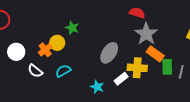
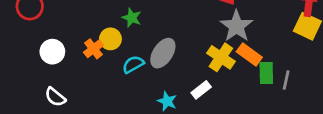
gray ellipse: (109, 53) -> (163, 53), moved
yellow cross: (137, 68) -> (221, 57), moved, turned 30
white semicircle: (35, 71) -> (55, 97), moved
cyan semicircle: (63, 71) -> (133, 64), moved

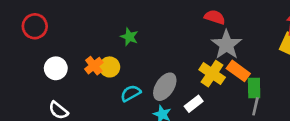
yellow circle: (110, 39) -> (110, 67), moved
gray ellipse: (163, 53) -> (165, 87), moved
cyan semicircle: (133, 64) -> (131, 93), moved
gray line: (286, 80) -> (255, 106), moved

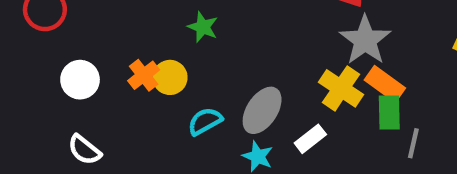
green rectangle: (254, 88) -> (389, 113), moved

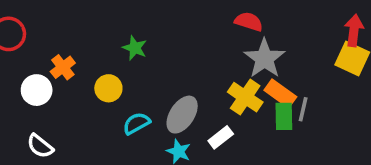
orange cross: (144, 75) -> (63, 67), moved
gray line: (413, 143) -> (303, 109), moved

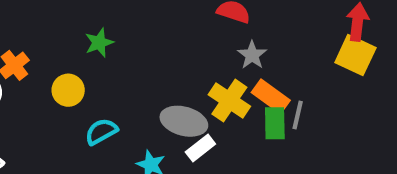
green star: (135, 48) -> (99, 43), turned 30
gray star: (265, 58) -> (252, 55), size x0.6
gray ellipse: (182, 115) -> (184, 121), moved, turned 72

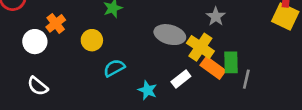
orange rectangle: (271, 96) -> (213, 68), moved
gray line: (298, 115) -> (246, 79), moved
gray ellipse: (184, 121) -> (170, 35), moved

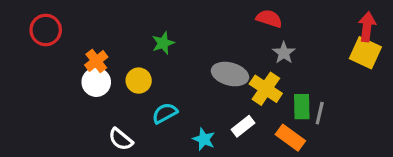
white circle: (35, 42) -> (96, 82), moved
orange rectangle: (213, 68) -> (290, 138), moved
gray line: (246, 79) -> (320, 113), moved
white semicircle: (38, 86) -> (121, 139), moved

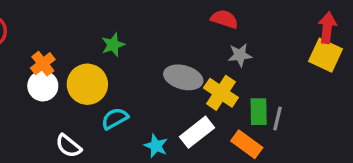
gray star: (284, 53) -> (240, 55), turned 30
yellow circle: (139, 81) -> (87, 84), size x1.5
white rectangle: (243, 126) -> (197, 132), size x1.4

